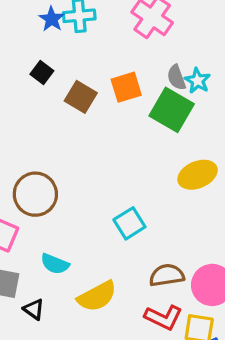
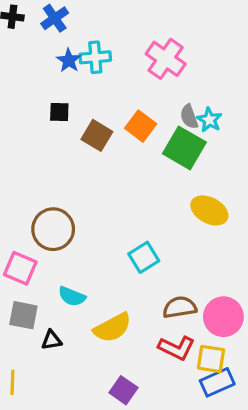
black square: (42, 73) -> (59, 112), turned -35
orange square: (126, 87) -> (141, 126), turned -36
yellow ellipse: (198, 175) -> (209, 210), turned 51
black triangle: (34, 309) -> (52, 340), turned -45

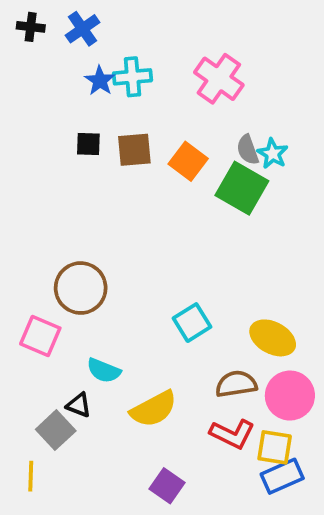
brown square: (97, 135) -> (134, 150), moved, turned -36
yellow ellipse: (209, 210) -> (273, 338), moved
gray square: (23, 315) -> (56, 430), moved, turned 36
black triangle: (52, 340) -> (79, 405), moved, turned 30

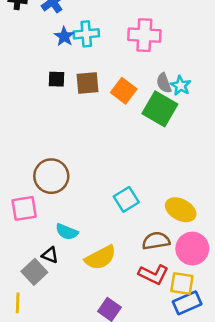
pink cross: (219, 79) -> (144, 35), turned -32
pink square: (40, 336) -> (24, 208), turned -32

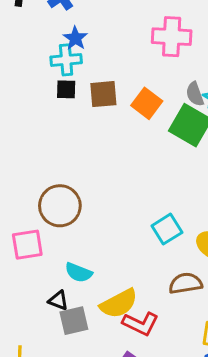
cyan cross: (86, 34) -> (66, 60), moved
cyan square: (126, 199) -> (167, 229), moved
gray square: (34, 272) -> (74, 321), moved, turned 30
red L-shape: (153, 274) -> (141, 324), moved

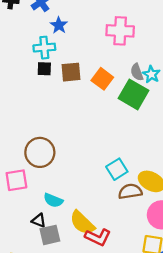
blue star: (75, 38) -> (59, 25), moved
brown semicircle: (186, 283) -> (130, 191), moved
yellow semicircle: (119, 304) -> (82, 223), turned 72

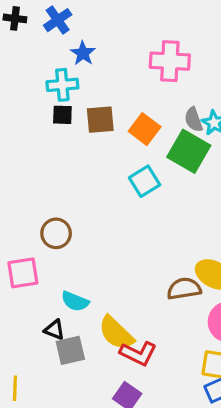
brown circle: (40, 152) -> (56, 233), size x0.7
cyan square: (117, 169) -> (145, 181), moved

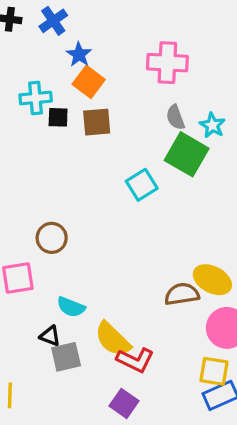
cyan cross: (62, 85) -> (36, 98), moved
gray semicircle: (194, 120) -> (175, 117), moved
orange square: (145, 129) -> (89, 82), moved

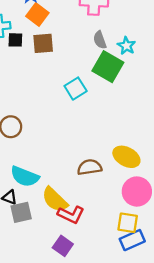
brown semicircle: (182, 294) -> (89, 167), moved
cyan semicircle: (71, 307) -> (25, 176), size x1.4

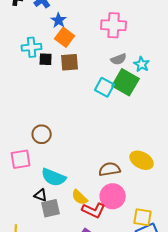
gray semicircle: (100, 40) -> (119, 59), turned -91
cyan square: (76, 89) -> (105, 87), moved, turned -30
pink circle: (137, 192) -> (113, 196), moved
yellow semicircle: (55, 200) -> (80, 197), size x0.7

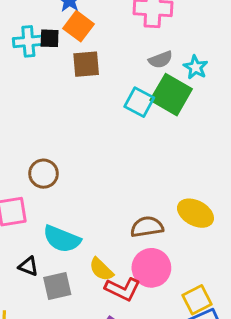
black square: (46, 59) -> (50, 38), moved
black triangle: (41, 195) -> (28, 266), moved
yellow square: (143, 217) -> (197, 300), turned -36

